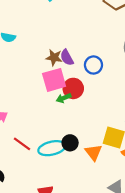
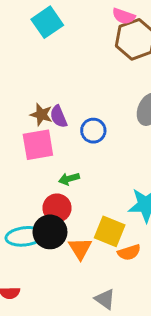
red circle: (73, 88) -> (57, 208), moved
green arrow: (64, 98) -> (69, 179), moved
black circle: (70, 143) -> (50, 232), size x1.5

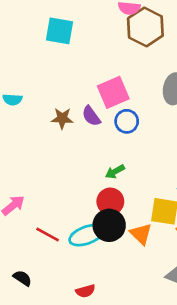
cyan square: (47, 22) -> (59, 31), turned -32
brown star: (41, 115) -> (62, 118), moved
pink square: (38, 145) -> (113, 92), moved

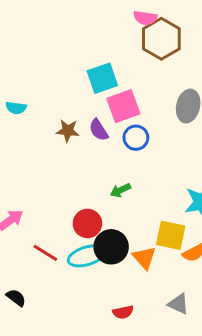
cyan square: (59, 31) -> (102, 78), moved, turned -32
red circle: (110, 201) -> (87, 223), moved
red semicircle: (85, 291) -> (123, 312), moved

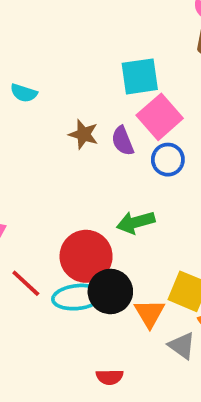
pink square: (123, 106) -> (160, 117), turned -32
green arrow: (120, 190) -> (136, 222), size x1.4
red circle: (87, 223) -> (86, 256), size x1.4
gray triangle: (178, 304) -> (182, 346), moved

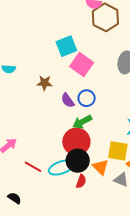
purple semicircle: (123, 141) -> (68, 100), moved
blue circle: (168, 160) -> (87, 98), moved
red circle: (86, 256) -> (76, 142), moved
red semicircle: (110, 377) -> (81, 181), moved, turned -56

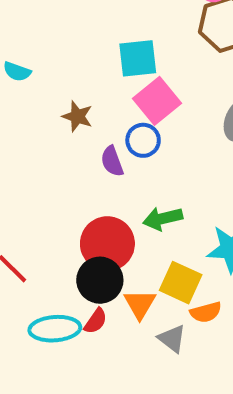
blue circle: (87, 98) -> (143, 140), moved
green arrow: (82, 122) -> (163, 219), moved
cyan ellipse: (61, 168) -> (55, 329), moved

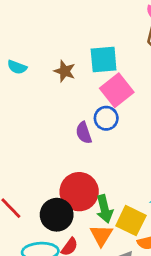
brown star: (77, 116) -> (65, 71), moved
green arrow: (163, 219) -> (105, 209), moved, turned -92
black circle: (100, 280) -> (57, 215), moved

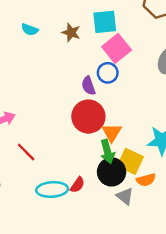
red circle: (79, 192) -> (88, 117), moved
black circle: (57, 215) -> (112, 172), moved
orange triangle: (101, 235) -> (112, 133), moved

